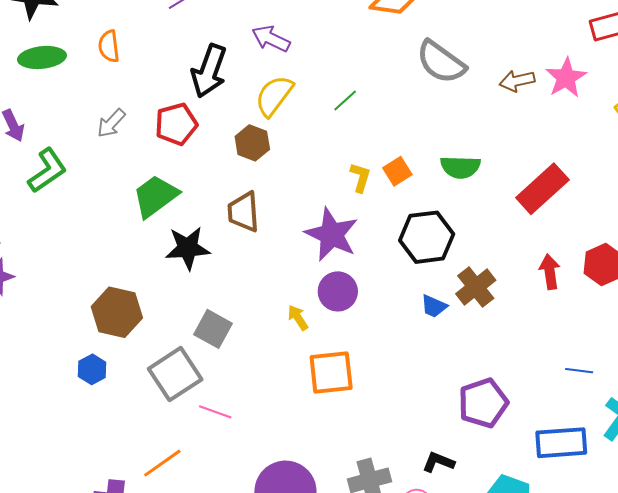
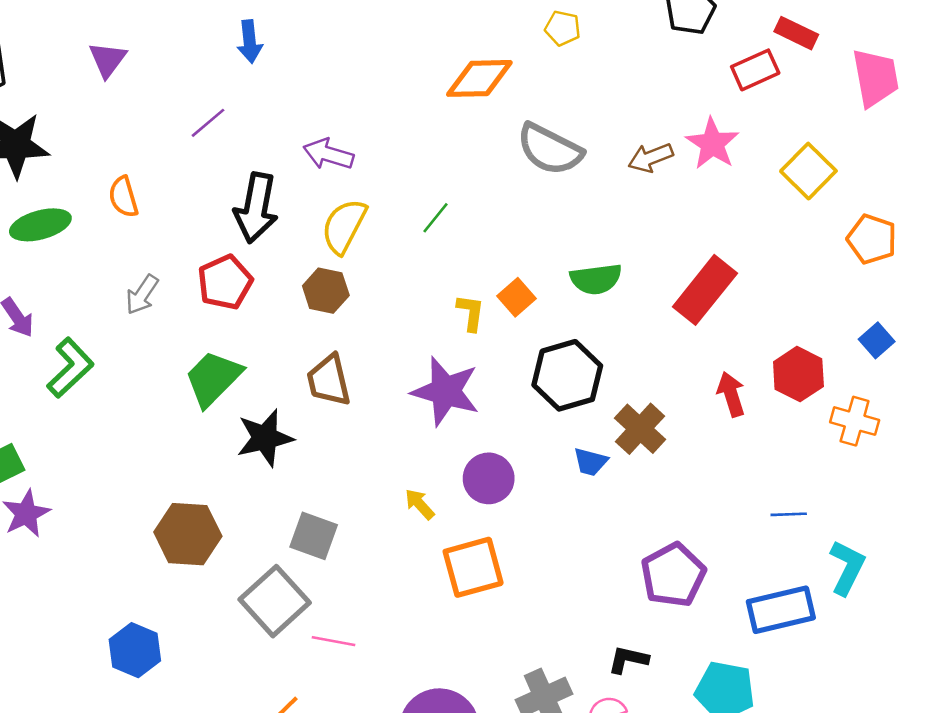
purple circle: (338, 291) -> (489, 478), moved
blue hexagon: (92, 369) -> (135, 650), moved, size x1.4

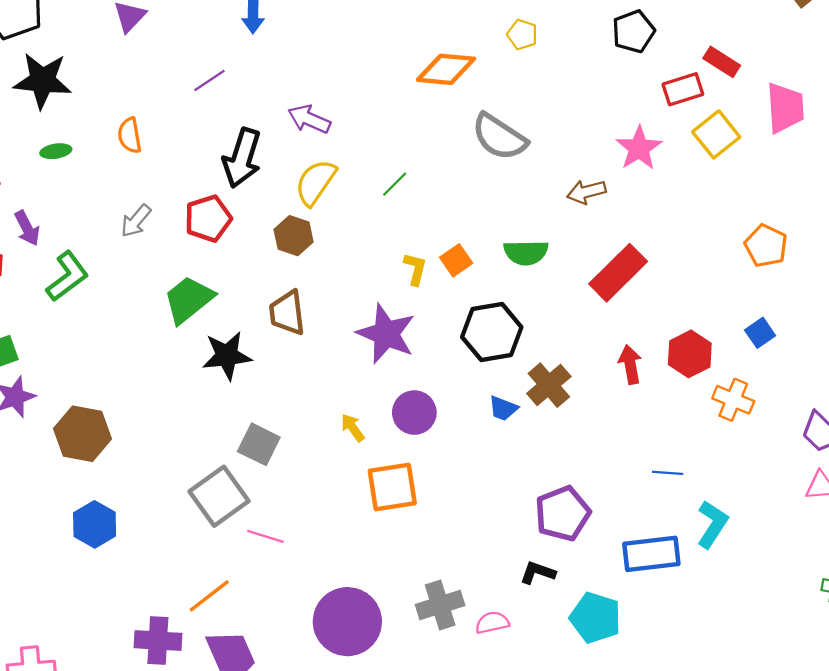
brown arrow: (651, 158) -> (586, 192), moved
yellow square: (808, 171) -> (716, 134), moved
green ellipse: (40, 225) -> (56, 151), size x0.6
brown hexagon: (188, 534) -> (82, 434), moved
black L-shape: (628, 660) -> (538, 573), moved

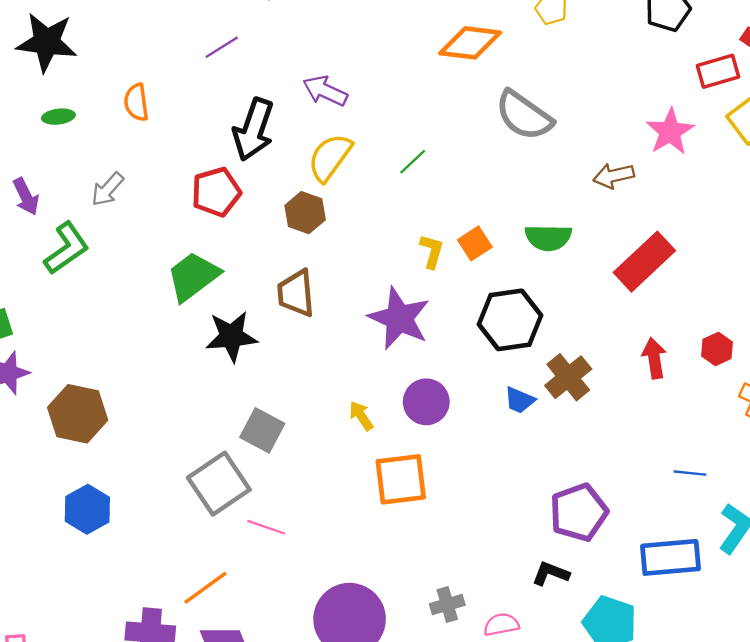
gray arrow: (136, 221) -> (108, 189), moved
red hexagon: (690, 354) -> (717, 349), size x0.7
gray cross: (440, 605) -> (447, 605), size x0.7

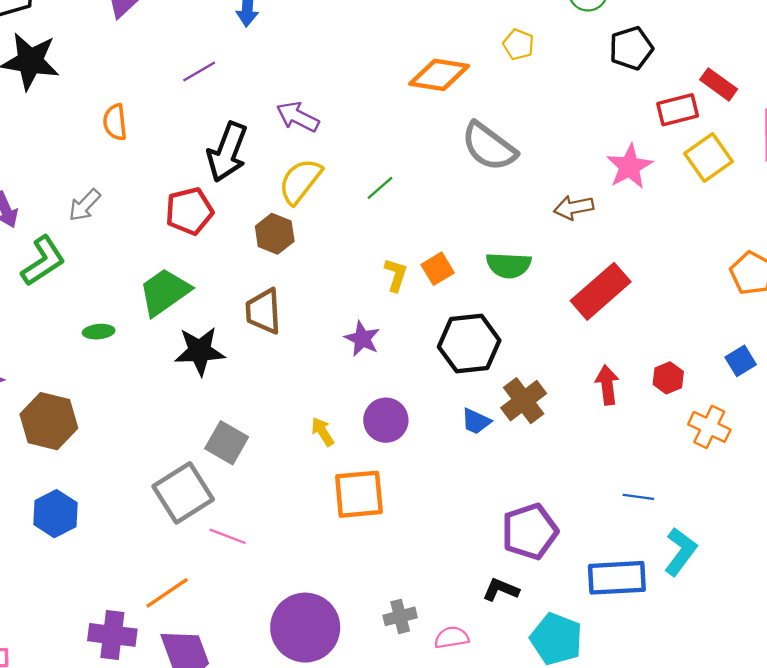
green ellipse: (58, 117) -> (99, 332), moved
purple star: (399, 318) -> (362, 339), size x0.6

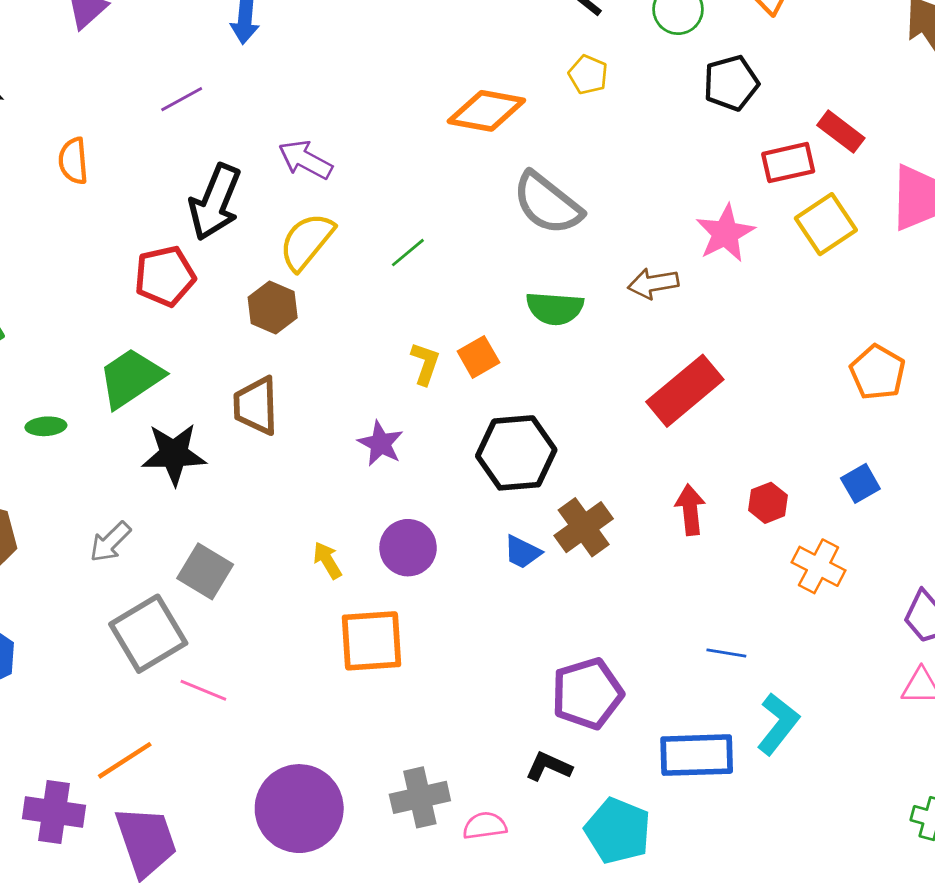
gray arrow: (85, 205) -> (110, 542), moved
green semicircle: (509, 265) -> (555, 308), moved
gray cross: (400, 616) -> (420, 797), size x1.4

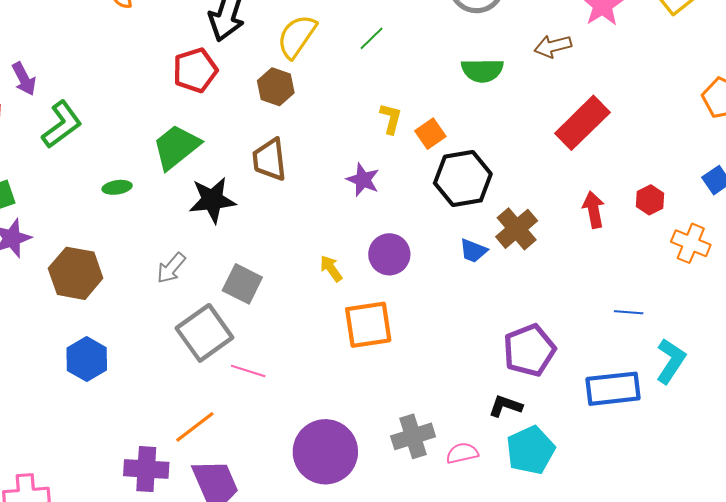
orange square: (478, 357) -> (430, 134), moved
cyan pentagon: (618, 831) -> (530, 450), moved, turned 30

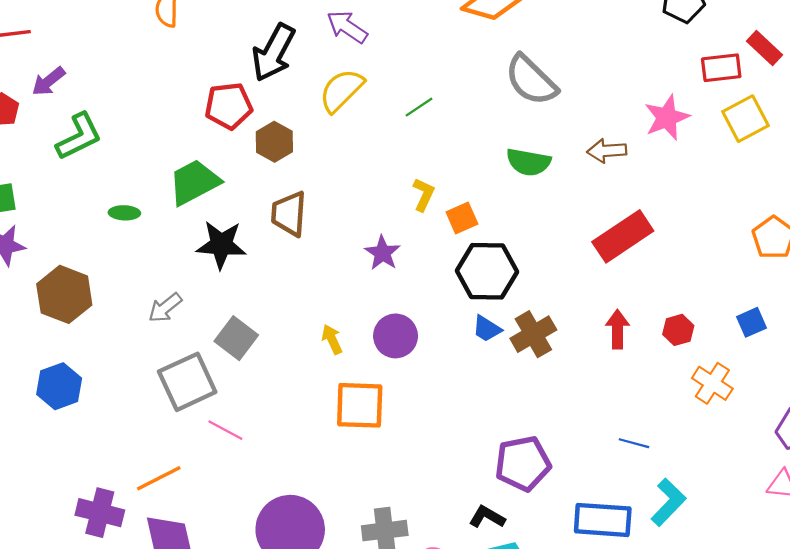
purple arrow: (24, 79) -> (48, 81), turned 68
brown hexagon: (276, 87) -> (274, 142), moved
blue trapezoid: (473, 251) -> (487, 329), moved

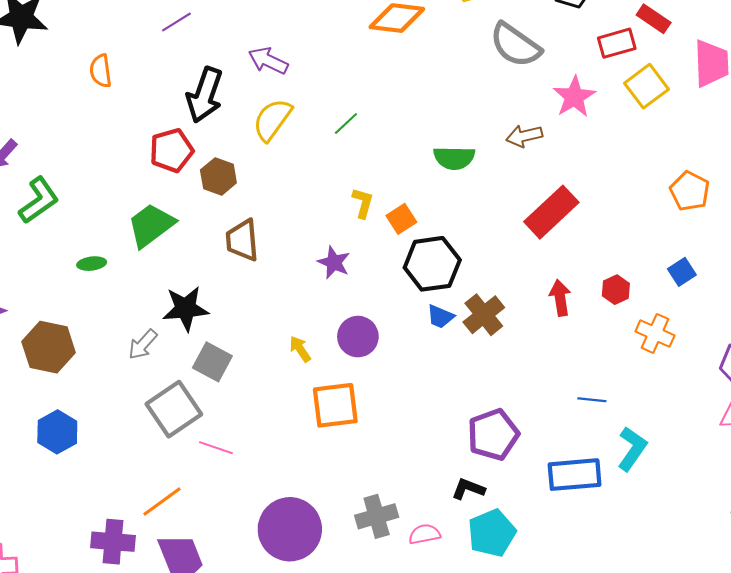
gray semicircle: (531, 80) -> (515, 45), moved
black star: (221, 245) -> (186, 309), moved

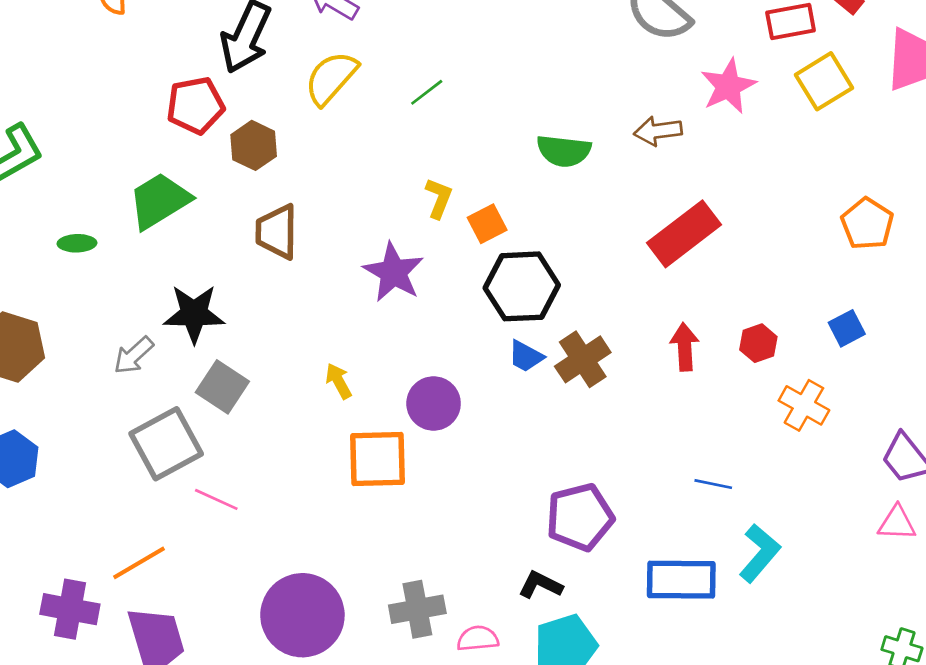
purple star: (334, 262) -> (393, 272), size x1.4
purple circle: (358, 337) -> (434, 403), moved

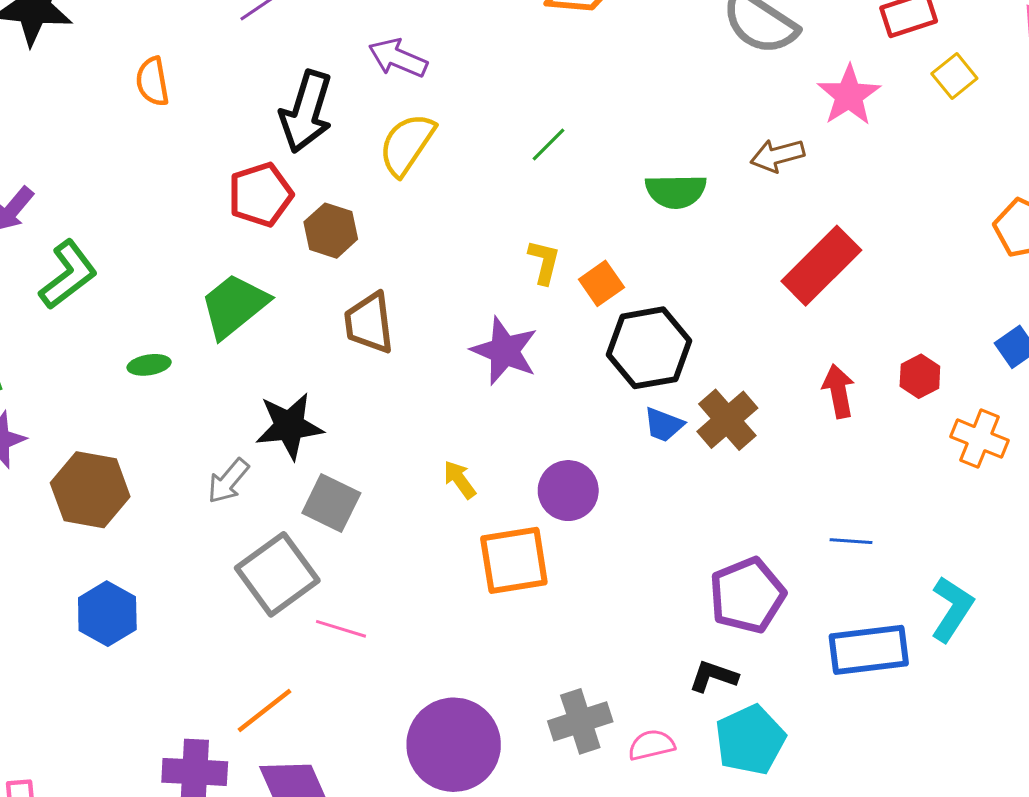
yellow square: (824, 81) -> (954, 76), size x0.7
green line: (427, 92) -> (549, 145), moved
blue line: (713, 484) -> (851, 541), moved

